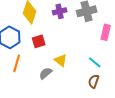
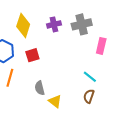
yellow triangle: (61, 60) -> (55, 101), moved
gray semicircle: (46, 73) -> (40, 88), turned -64

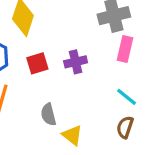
purple cross: (54, 24) -> (76, 62), moved
pink rectangle: (101, 46) -> (125, 49), moved

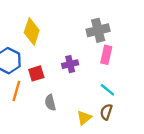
red square: (37, 63) -> (36, 73), moved
yellow triangle: (72, 135) -> (84, 118), moved, turned 42

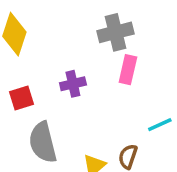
cyan line: (107, 90) -> (160, 125), moved, turned -63
gray semicircle: (50, 103) -> (43, 142), size x1.6

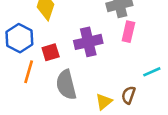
purple cross: (73, 84) -> (88, 42), size x1.5

